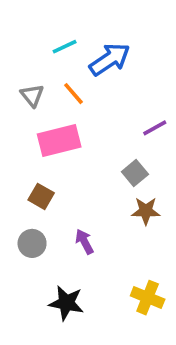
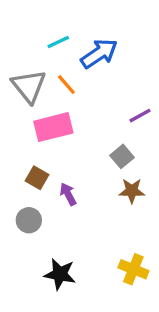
gray triangle: (32, 95) -> (29, 86), size x1.6
purple arrow: (84, 242) -> (68, 194), moved

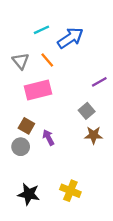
gray triangle: (29, 86) -> (21, 61), size x0.7
gray circle: (29, 220) -> (21, 147), moved
yellow cross: (133, 269) -> (70, 191), moved
black star: (60, 274) -> (29, 194), moved

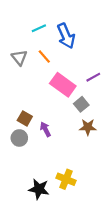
blue arrow: (70, 38) -> (66, 36), turned 100
pink rectangle: (38, 90) -> (63, 85), moved, turned 50
black star: (29, 194) -> (39, 189), moved

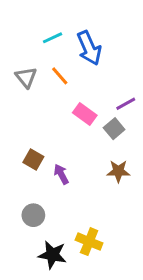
pink rectangle: (63, 85) -> (85, 114), size x0.7
gray square: (81, 104) -> (114, 129), moved
gray circle: (19, 138) -> (33, 215), moved

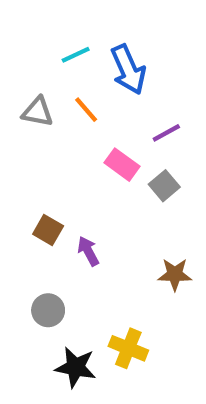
gray triangle: (26, 77) -> (38, 112), turned -40
purple line: (126, 104) -> (166, 133), moved
brown star: (118, 171) -> (175, 274), moved

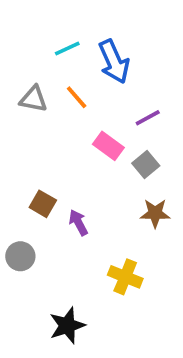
brown star: (175, 274) -> (155, 213), moved
gray circle: (48, 310) -> (20, 256), moved
yellow cross: (128, 348) -> (125, 277), moved
black star: (76, 367) -> (67, 326), turned -30

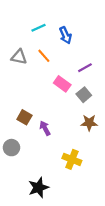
blue arrow: (114, 62) -> (65, 35), size x0.7

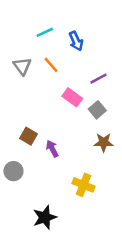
gray triangle: (19, 57) -> (22, 66), turned 42

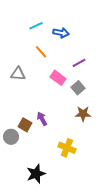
blue arrow: (76, 41) -> (61, 33), turned -56
gray triangle: (22, 66) -> (18, 74), moved, turned -49
brown square: (28, 136) -> (25, 125), moved

